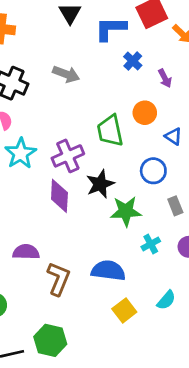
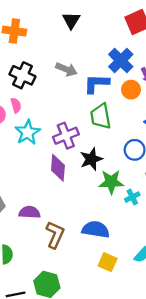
blue L-shape: (111, 29) -> (96, 84), moved
blue cross: (133, 61) -> (121, 61), size x1.6
orange circle: (145, 113) -> (131, 90), moved
cyan cross: (151, 244) -> (132, 197), moved
yellow square: (124, 310) -> (108, 262), turned -30

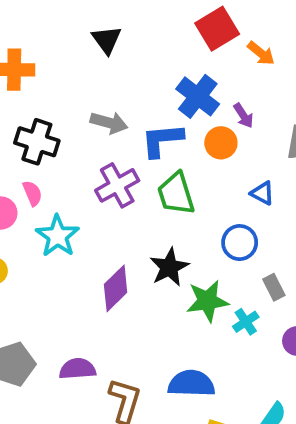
purple cross: (66, 136) -> (117, 185), moved
purple diamond: (58, 168) -> (116, 288), turned 48

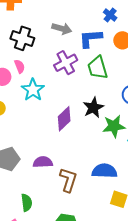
blue cross: (198, 96) -> (110, 15), size x0.6

